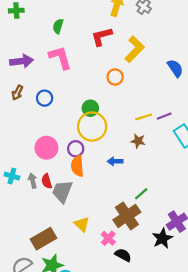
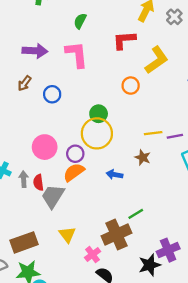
orange semicircle: (77, 166) -> (74, 172), turned 48

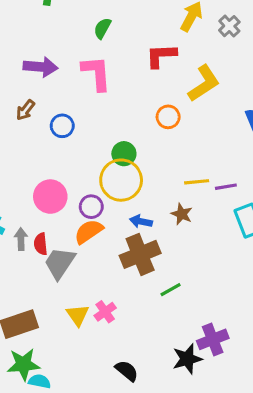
blue arrow: (114, 175) -> (141, 221), moved
brown cross: (116, 235) -> (140, 254), moved
pink cross: (93, 255) -> (105, 312), moved

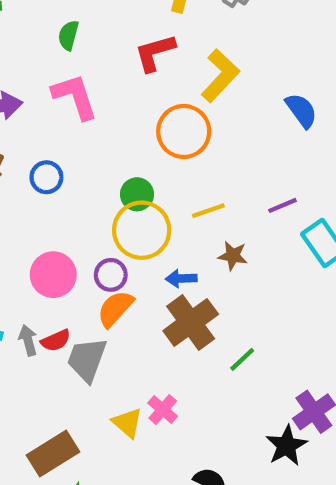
orange circle: (168, 117) -> (184, 131), size x1.6
yellow line: (197, 182) -> (208, 211), moved
red semicircle: (41, 244) -> (56, 340), turned -95

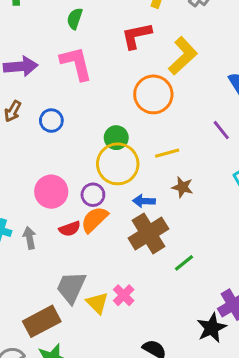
purple line: (282, 205) -> (221, 130), moved, turned 70
red semicircle: (56, 340) -> (70, 229), moved
gray trapezoid: (87, 360) -> (71, 287), moved

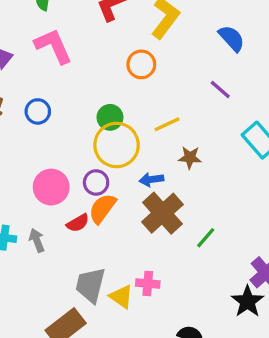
orange circle: (153, 94) -> (141, 64), size x0.7
pink cross: (124, 295) -> (148, 283), turned -30

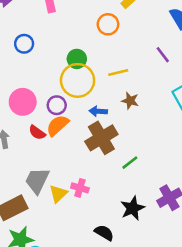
red semicircle: (78, 223) -> (37, 133), turned 54
yellow triangle: (121, 297) -> (58, 194), turned 30
black star: (247, 301) -> (133, 208), moved

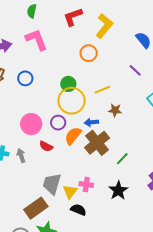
orange semicircle: (57, 125) -> (73, 136), moved
black star: (133, 208) -> (118, 190), moved
black semicircle: (104, 233) -> (78, 210), moved

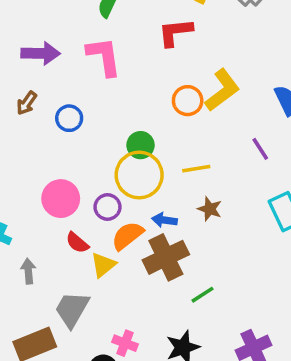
yellow L-shape: (104, 26) -> (222, 90), moved
gray arrow: (21, 156) -> (28, 271), moved
pink cross: (86, 185) -> (125, 343), moved
yellow triangle: (70, 192) -> (103, 265), moved

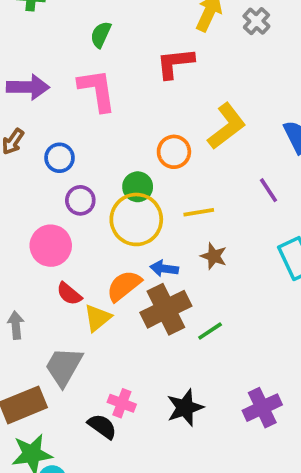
orange circle: (188, 101) -> (174, 152), moved
purple circle: (108, 207) -> (80, 200), moved
green line: (203, 295) -> (210, 331), moved

